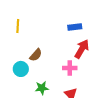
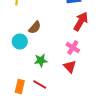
pink cross: (70, 68) -> (73, 47), moved, turned 32

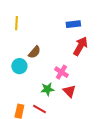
pink cross: (73, 47) -> (61, 72), moved
green star: (41, 60) -> (47, 89), moved

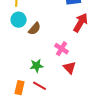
cyan circle: (19, 66) -> (19, 20), moved
green star: (47, 89) -> (37, 66), moved

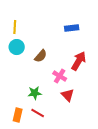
red arrow: (81, 23) -> (79, 61), moved
brown semicircle: (35, 29) -> (41, 56), moved

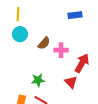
red arrow: (79, 61) -> (82, 63), moved
pink cross: (60, 76) -> (61, 50), moved, turned -32

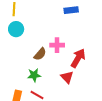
brown semicircle: (44, 43) -> (40, 54), moved

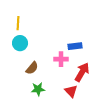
blue rectangle: (71, 10) -> (75, 46), moved
brown semicircle: (40, 54) -> (32, 68), moved

